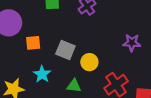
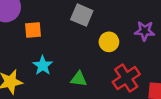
gray square: (65, 50) -> (82, 15), moved
yellow circle: (89, 62) -> (109, 42), moved

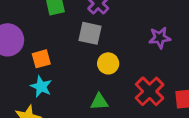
yellow circle: (109, 42) -> (108, 63), moved
cyan star: (43, 65) -> (41, 87), moved

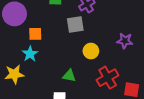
gray square: (90, 33) -> (75, 25), turned -36
yellow circle: (108, 63) -> (91, 51), moved

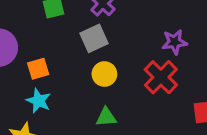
yellow circle: (91, 51) -> (104, 74), moved
red cross: (108, 78) -> (161, 77), moved

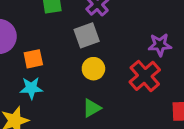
cyan star: (39, 101) -> (31, 88), turned -30
green triangle: (106, 117) -> (92, 108), turned -30

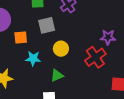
gray square: (87, 35) -> (47, 25), moved
cyan star: (31, 88) -> (33, 59), moved

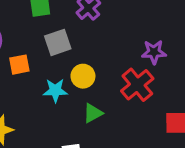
cyan star: (33, 59) -> (55, 90), moved
green triangle: (57, 75) -> (93, 113), moved

